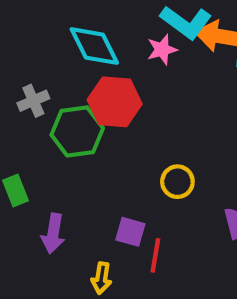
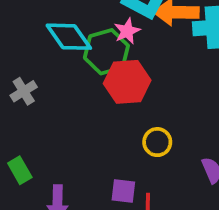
red hexagon: (115, 102) -> (127, 82), moved
green hexagon: (77, 131) -> (106, 52), moved

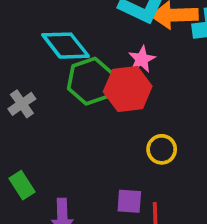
pink star: (127, 31) -> (142, 59), moved
green hexagon: (106, 52) -> (91, 81), moved

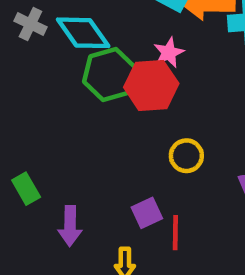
gray cross: (22, 104) -> (30, 24), moved, turned -32
purple square: (129, 201) -> (147, 213), turned -32

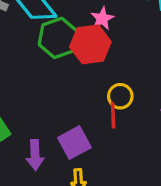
purple square: (147, 213) -> (74, 143), moved, size x1.4
red line: (175, 233) -> (113, 115), moved

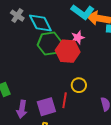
red line: (113, 115) -> (65, 100), moved

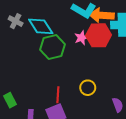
red hexagon: (68, 51) -> (98, 35), moved
red line: (65, 100) -> (58, 95), moved

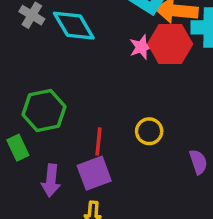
green hexagon: (53, 47) -> (44, 111), moved

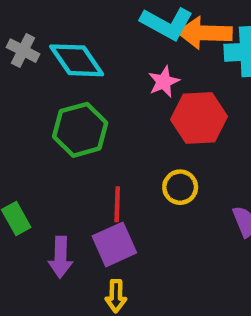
red hexagon: (170, 44) -> (199, 118), moved
green hexagon: (44, 111) -> (80, 130), moved

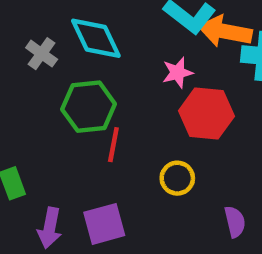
gray cross: (23, 51) -> (42, 54), moved
red line: (117, 204) -> (113, 145), moved

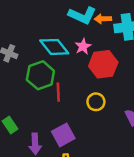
orange arrow: (225, 31) -> (103, 19), size x0.6
cyan diamond: (96, 38) -> (54, 47), moved

